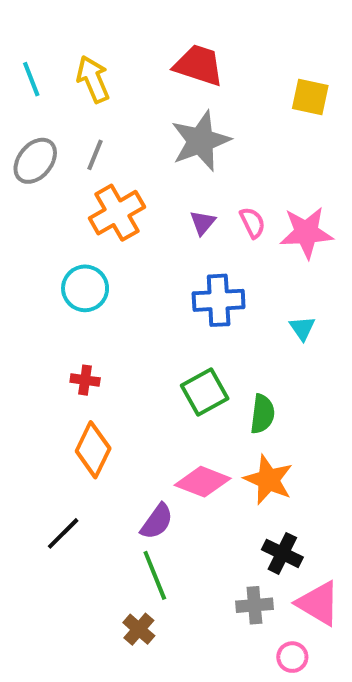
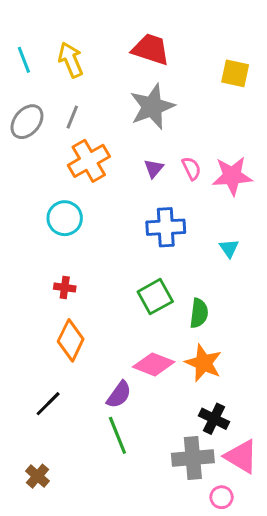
gray cross: (254, 605) -> (193, 458), size x1.5
brown cross: (139, 629) -> (38, 476), moved

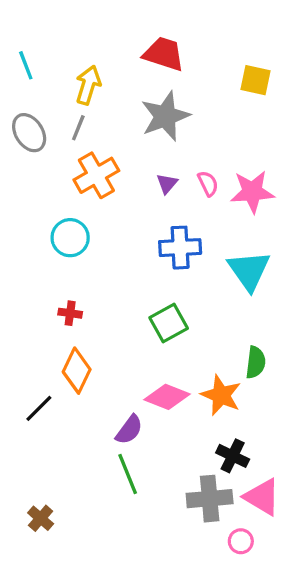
yellow arrow: (71, 60) -> (88, 85), moved, turned 40
gray ellipse: (27, 122) -> (29, 133), turned -72
cyan triangle: (229, 248) -> (249, 270), size x2.0
green semicircle: (199, 313) -> (256, 362), moved
black line: (48, 404) -> (39, 408), moved

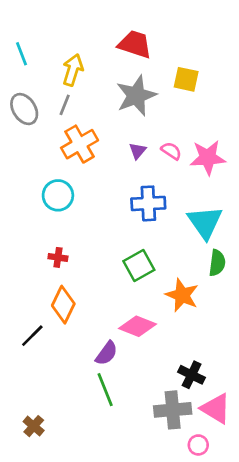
yellow square: (256, 80) -> (186, 79), moved
pink semicircle: (208, 184) -> (171, 151), turned -30
green semicircle: (256, 362) -> (217, 263), moved
orange star: (221, 395) -> (182, 295), moved

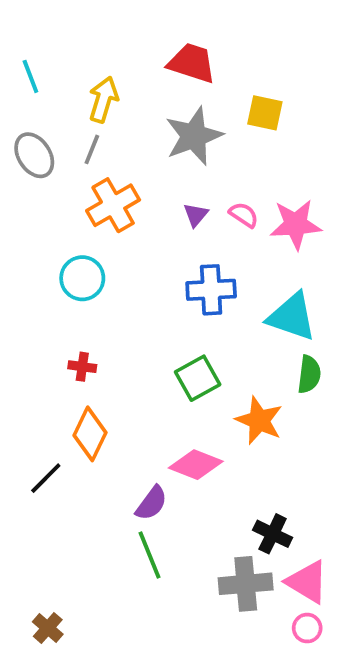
cyan triangle: (205, 222) -> (292, 317), turned -36
brown cross: (34, 426) -> (48, 628), moved
pink circle: (198, 445) -> (307, 628), moved

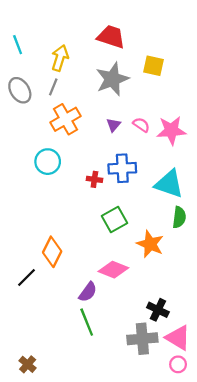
red cross: (82, 367) -> (94, 179), moved

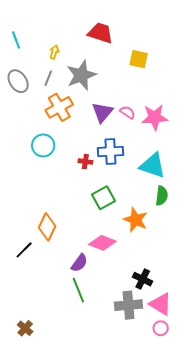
yellow arrow: (60, 58) -> (54, 52), size x0.6
gray star: (112, 79) -> (81, 75), moved
purple triangle: (113, 125) -> (102, 112), size x1.6

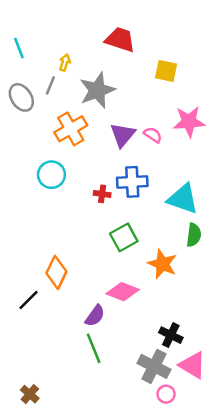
gray line: (48, 78) -> (50, 85), moved
pink star: (155, 117) -> (189, 122), moved
gray cross: (129, 305) -> (154, 366), turned 32
pink circle: (161, 328) -> (166, 394), moved

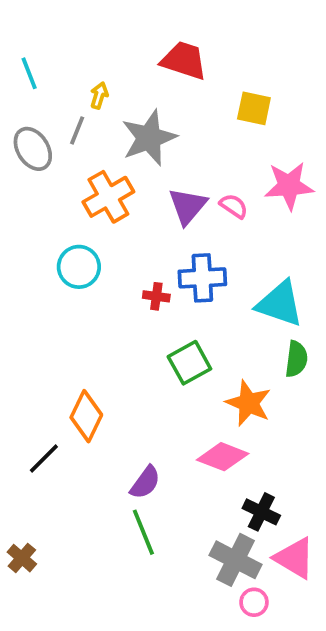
pink diamond: (123, 292) -> (223, 457), moved
brown cross: (30, 394) -> (22, 558), moved

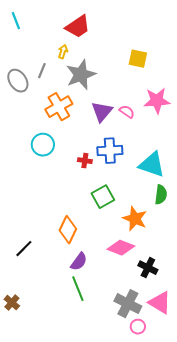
red trapezoid: (184, 60) -> (78, 27), moved, turned 128
cyan line: (29, 73) -> (16, 21), moved
yellow arrow: (99, 95) -> (63, 52), moved
orange diamond: (86, 416) -> (68, 230), moved
black cross: (261, 512) -> (148, 268), moved

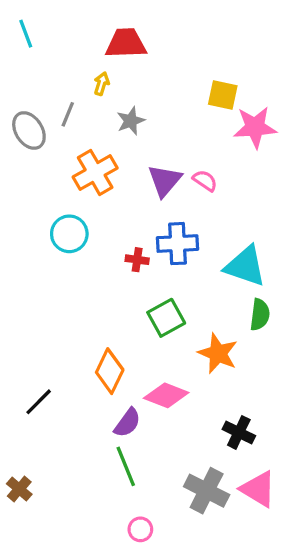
red trapezoid: (78, 27) -> (126, 43), turned -148
gray star: (81, 75) -> (131, 121), size x0.6
pink star: (157, 101) -> (255, 127), moved
pink diamond: (121, 248) -> (166, 395), moved
pink circle: (138, 327) -> (140, 529), moved

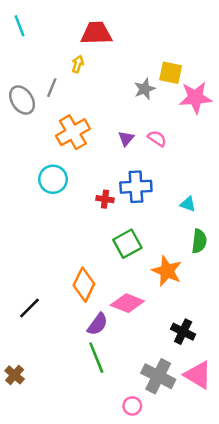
gray star: (131, 121) -> (145, 89), moved
purple triangle: (165, 181) -> (126, 138), size x0.6
cyan triangle: (245, 266) -> (188, 204), size x0.5
pink circle: (140, 529) -> (132, 406), moved

